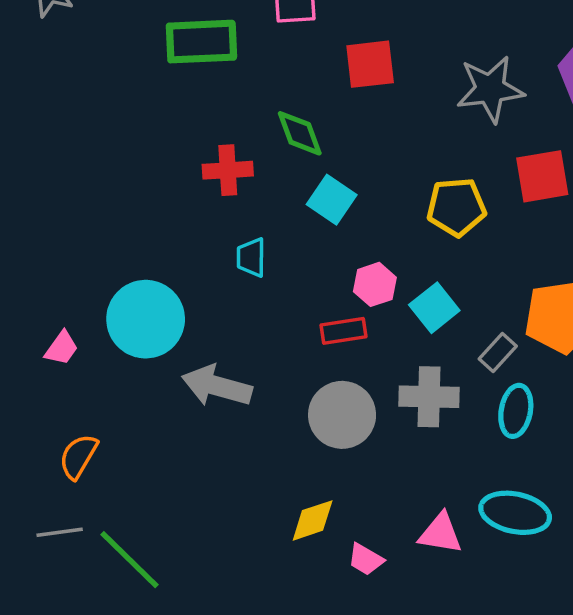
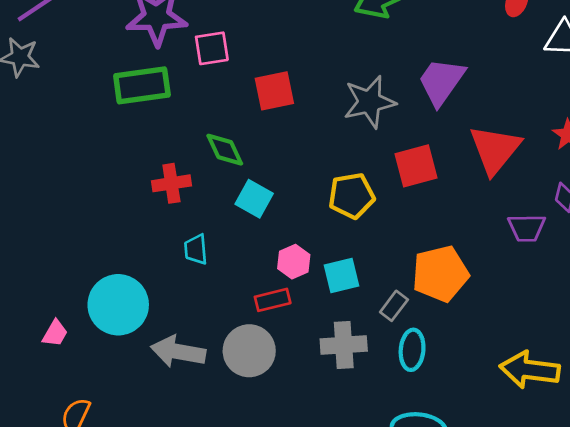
cyan square: (434, 308) -> (342, 275), turned 30
gray circle: (342, 415) -> (249, 351), moved

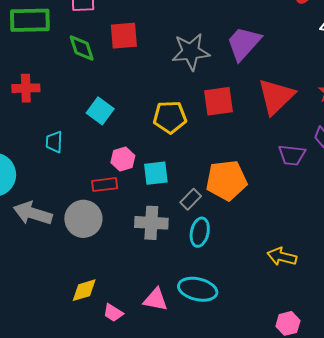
green diamond: (225, 150) -> (82, 48), moved
red cross: (171, 183) -> (26, 88), moved
yellow arrow: (530, 370) -> (282, 257), size x0.7

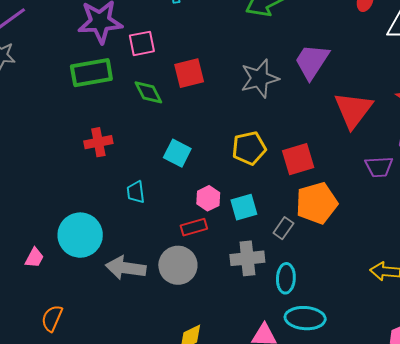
red square: (218, 101) -> (298, 159), moved
cyan ellipse: (200, 232) -> (286, 278), moved

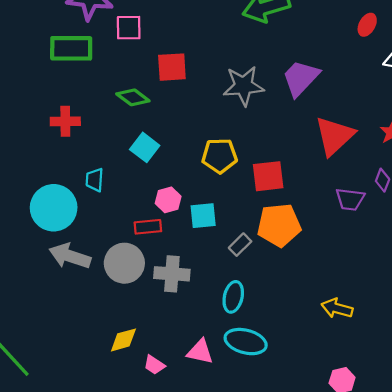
green diamond: (148, 92) -> (133, 97), moved, turned -36
cyan circle: (80, 235) -> (54, 208), moved
gray cross: (247, 258) -> (172, 274), moved

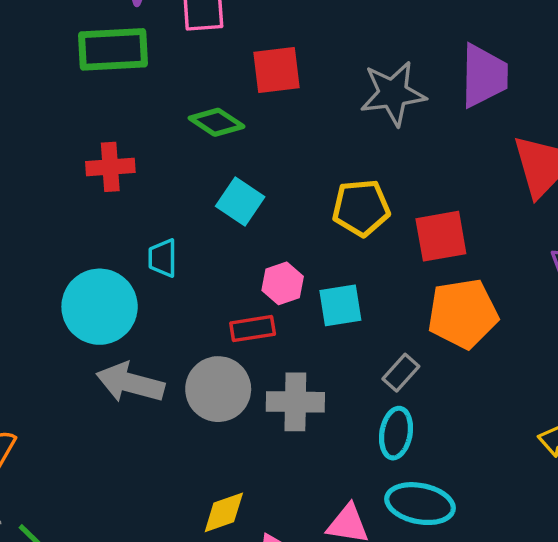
purple trapezoid: (301, 78) -> (484, 76), turned 141
gray rectangle: (240, 245) -> (401, 373), moved

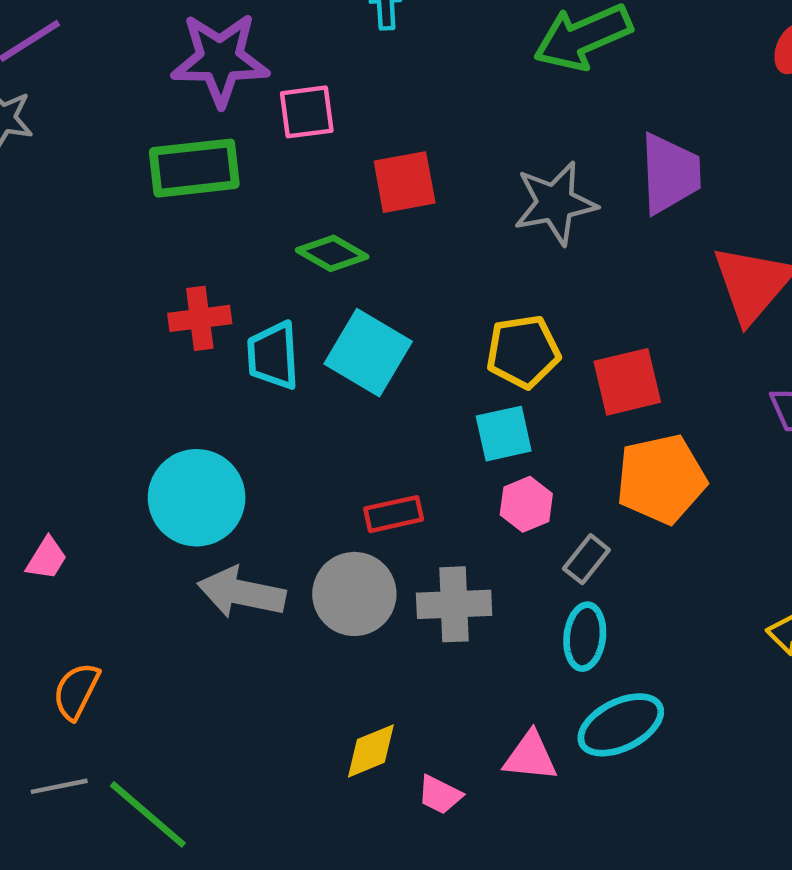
cyan square: (240, 201) -> (368, 353), size x1.4
cyan trapezoid: (163, 258) -> (273, 356), moved, size x1.4
pink hexagon: (283, 283) -> (526, 504), moved
cyan square: (340, 305) -> (504, 434), moved
cyan ellipse: (420, 504) -> (621, 725), turned -34

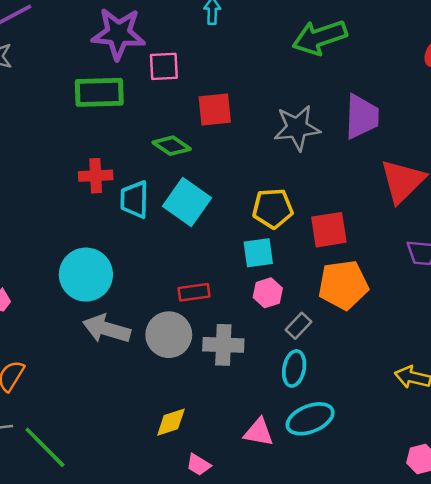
pink trapezoid: (440, 795) -> (199, 465), moved

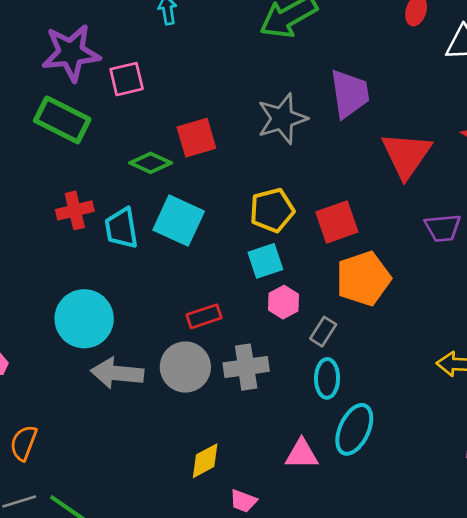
green rectangle: (99, 92) -> (62, 120), turned 39
red square: (215, 109) -> (196, 138), moved
cyan ellipse: (310, 419) -> (354, 429), turned -33

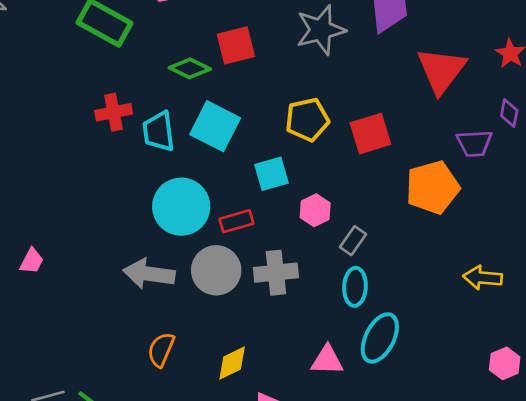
cyan square: (265, 261) -> (271, 174), moved
orange pentagon: (363, 278) -> (433, 187), moved
cyan circle: (84, 319) -> (181, 207), moved
orange semicircle: (24, 443) -> (161, 350), moved

